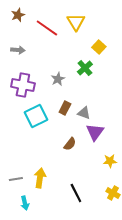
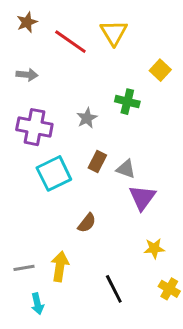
yellow square: (99, 47) -> (160, 70), moved
green cross: (85, 68) -> (127, 102), turned -35
brown semicircle: (70, 144) -> (87, 223), moved
yellow star: (110, 161) -> (154, 248), moved

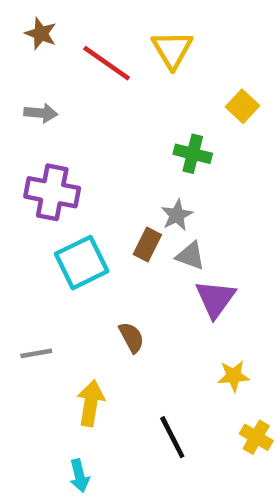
brown star: (27, 22) -> (41, 34), turned -30
gray star: (87, 118) -> (177, 215), moved
brown semicircle: (87, 223) -> (131, 337), turned -66
gray line: (24, 268) -> (36, 353), moved
cyan arrow: (37, 304) -> (79, 476), moved

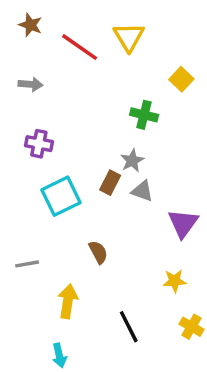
purple cross: (52, 192) -> (39, 144), size x0.7
purple triangle: (215, 299) -> (183, 223), moved

